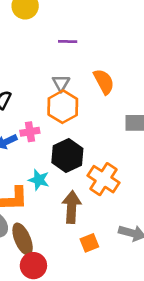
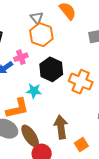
brown arrow: (72, 207) -> (61, 127), moved
orange square: (89, 243) -> (81, 145), moved

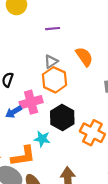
gray triangle: (37, 18) -> (51, 62), turned 32
pink cross: (21, 57) -> (31, 102), size x1.5

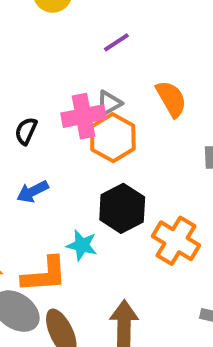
purple line: (53, 29) -> (116, 42), turned -32
pink cross: (31, 102) -> (84, 116), moved

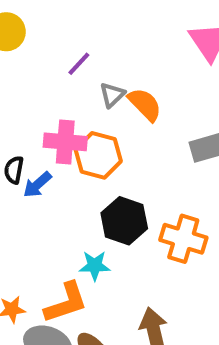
gray triangle: (109, 103) -> (112, 95), moved
pink cross: (84, 116) -> (65, 142), turned 30
blue arrow: (33, 192) -> (37, 185), moved

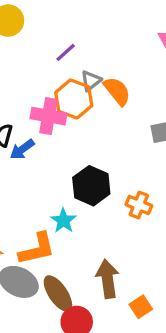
orange hexagon: (98, 155) -> (74, 99), moved
orange cross: (183, 239) -> (139, 205), size x0.7
cyan star: (95, 266) -> (63, 221), turned 30

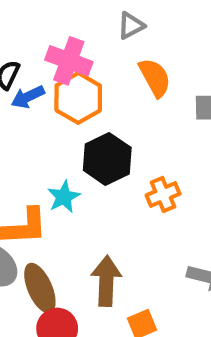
orange semicircle: (117, 91) -> (155, 78), moved
orange hexagon: (74, 99) -> (78, 98), moved
orange cross: (139, 205) -> (163, 195), turned 35

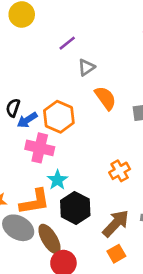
pink cross: (69, 61) -> (40, 148), moved
black hexagon: (107, 159) -> (75, 208), moved
brown arrow: (106, 281) -> (116, 223), moved, turned 48

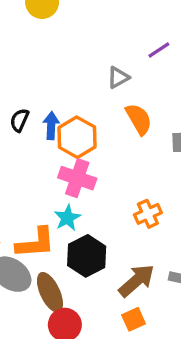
purple line: (67, 43) -> (159, 50), moved
blue arrow: (27, 120) -> (51, 126), moved, turned 120
pink cross: (40, 148) -> (77, 178), moved

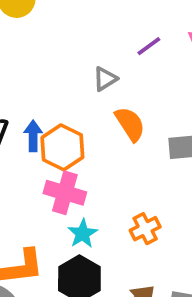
cyan star: (67, 218) -> (83, 234), moved

